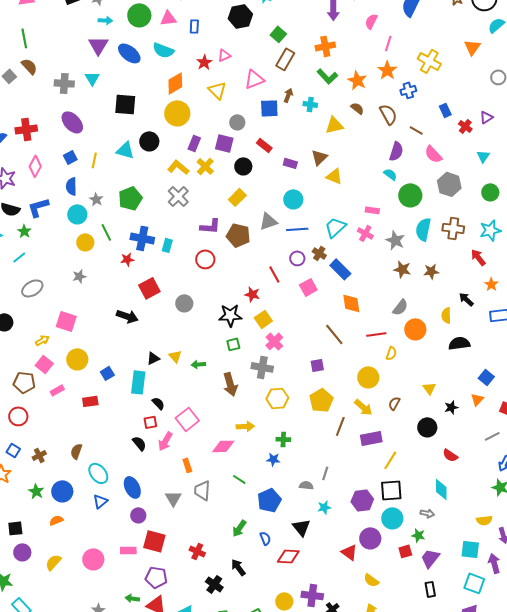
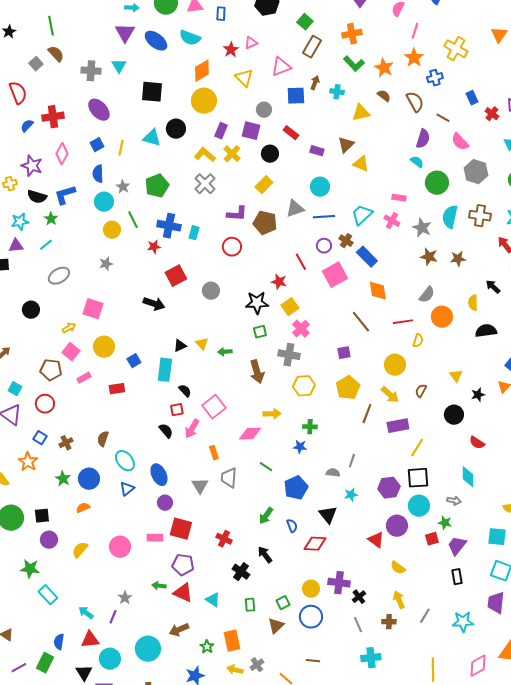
pink square: (308, 287) -> (335, 275), size x1.4

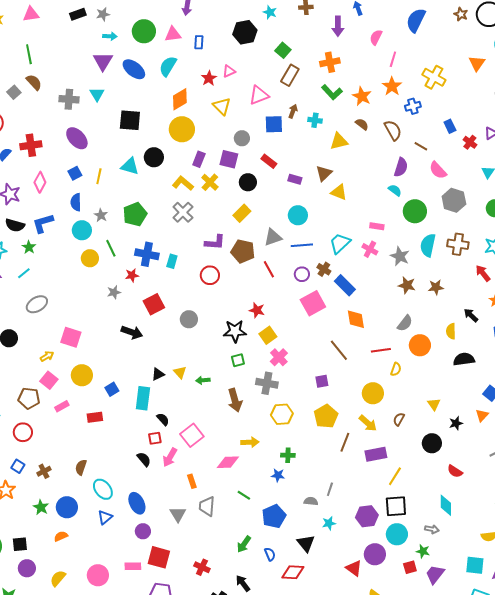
cyan semicircle: (190, 38) -> (168, 66), turned 100
red line: (301, 262) -> (269, 269), moved
gray star: (106, 264) -> (114, 292), moved

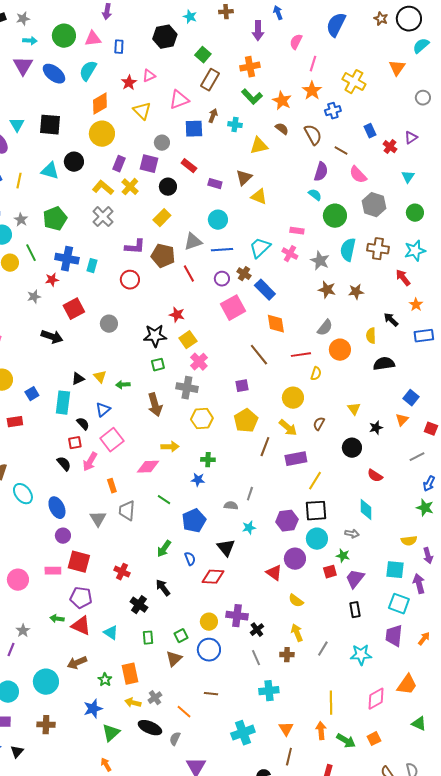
cyan triangle: (97, 94) -> (17, 125), moved
blue triangle: (105, 517) -> (103, 410), moved

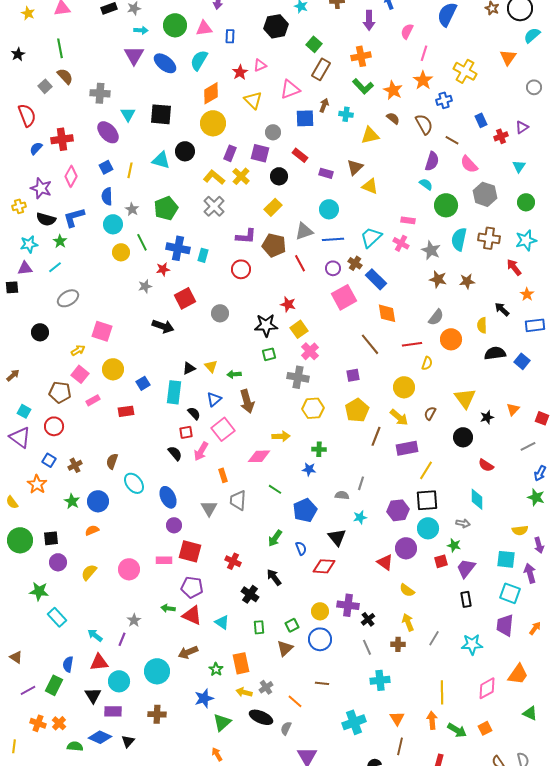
red cross: (390, 147) -> (501, 136), turned 32
blue square: (411, 398) -> (522, 361), moved
brown arrow: (155, 405) -> (247, 401), moved
yellow triangle: (354, 409) -> (465, 398), size x1.6

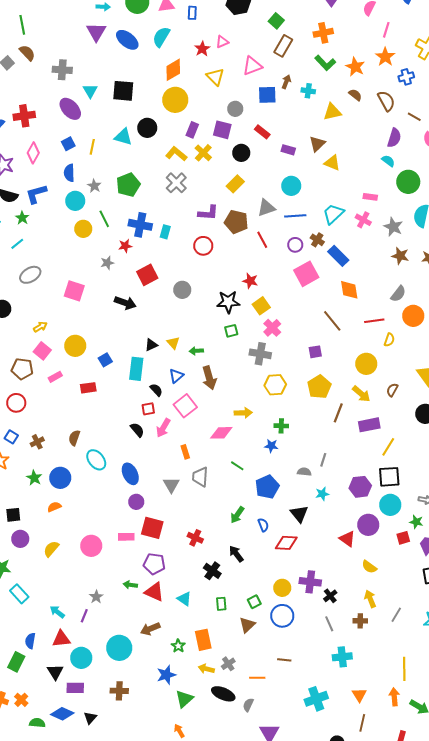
pink square: (102, 331) -> (74, 291), moved
orange line: (295, 701) -> (257, 678), turned -42

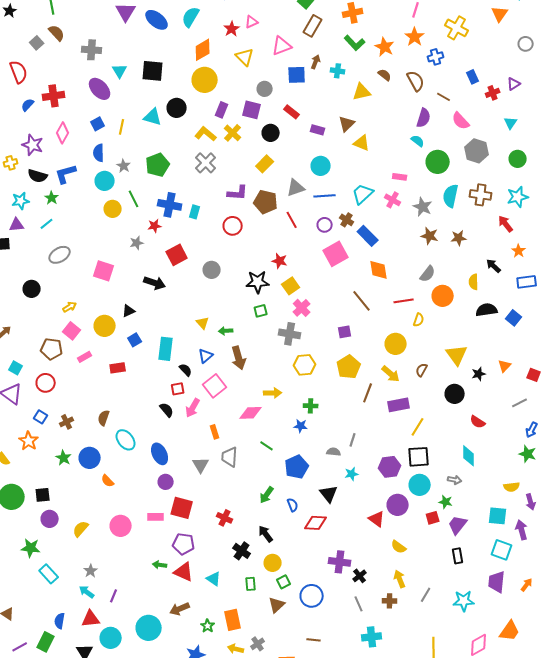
black triangle: (151, 345) -> (129, 311), moved
orange semicircle: (54, 507) -> (108, 481), moved, turned -112
yellow circle: (282, 588) -> (273, 563), moved
gray star: (96, 597) -> (91, 571), moved

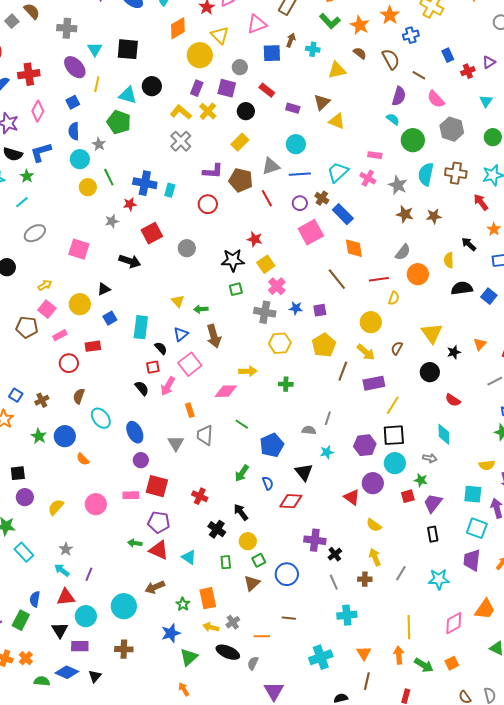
yellow circle: (205, 80) -> (200, 55), moved
yellow line: (122, 127) -> (97, 84), moved
green pentagon: (158, 165) -> (119, 122), moved, turned -30
red circle: (46, 383) -> (69, 363), moved
blue star: (301, 426) -> (296, 308), moved

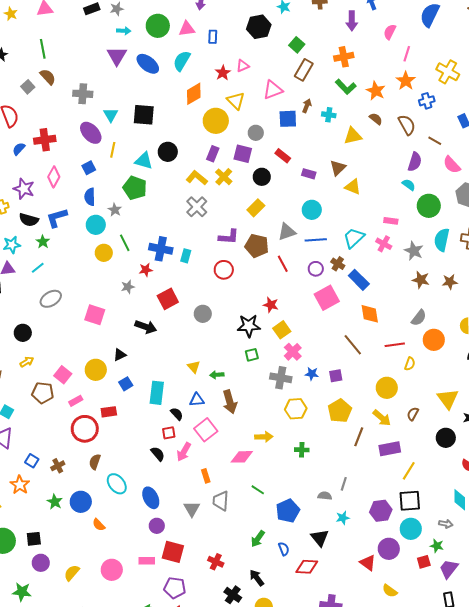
yellow arrow: (45, 285) -> (27, 362), moved
blue triangle: (181, 334) -> (197, 400), turned 35
red circle: (69, 363) -> (85, 429), size x1.4

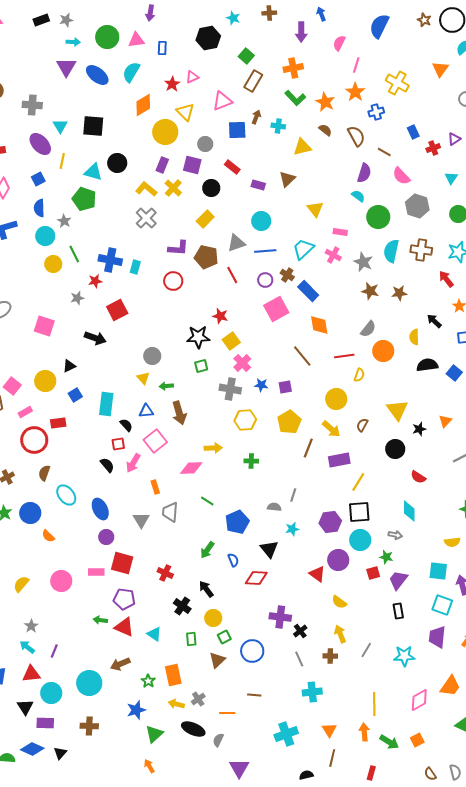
yellow triangle: (353, 187) -> (315, 209), moved, turned 30
gray circle: (203, 314) -> (152, 356), moved

